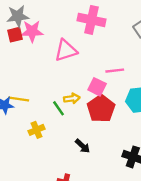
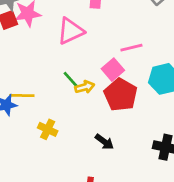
pink square: (97, 87) -> (113, 70), turned 30
green line: (59, 108) -> (71, 80), moved
yellow cross: (37, 130) -> (48, 129), turned -35

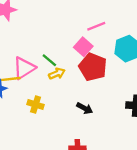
pink triangle: (71, 31) -> (24, 68), moved
yellow arrow: (85, 87) -> (57, 74), moved

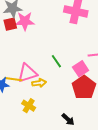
green line: (49, 60) -> (56, 61), moved
yellow arrow: (57, 74) -> (39, 83), moved

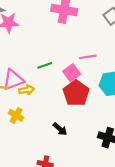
green line: (56, 61) -> (45, 65), turned -72

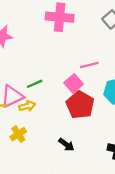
green line: (45, 65) -> (35, 84), moved
yellow cross: (16, 115) -> (18, 134), turned 32

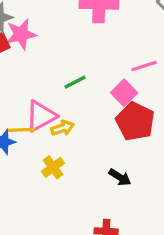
green line: (35, 84) -> (75, 82), moved

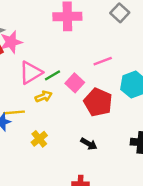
pink square: (124, 93) -> (75, 83), moved
pink triangle: (41, 116) -> (31, 73), moved
yellow arrow: (62, 128) -> (44, 97), moved

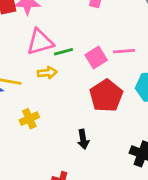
pink square: (75, 83) -> (96, 57), moved
black arrow: (89, 144) -> (83, 139), turned 35

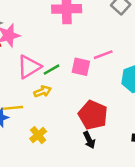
pink square: (96, 57) -> (81, 67), turned -30
red pentagon: (106, 96) -> (93, 115), moved

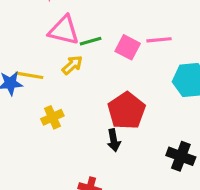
pink triangle: (29, 67) -> (64, 30), turned 30
yellow arrow: (43, 91) -> (72, 65), turned -35

